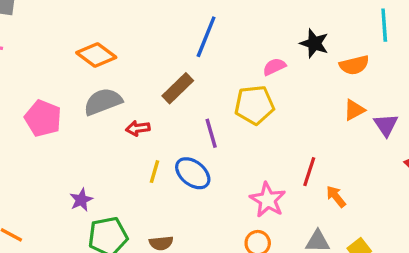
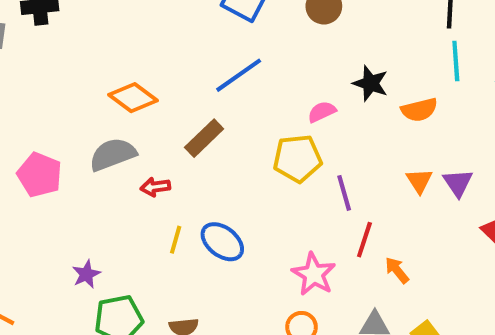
blue line: (206, 37) -> (239, 75), turned 33
orange diamond: (96, 55) -> (133, 98), moved
orange triangle: (354, 110) -> (419, 181), moved, turned -35
purple line: (211, 133) -> (344, 193), moved

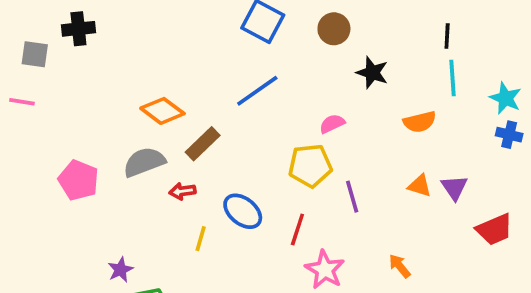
black star: (371, 83) -> (372, 73), moved
brown rectangle: (204, 138) -> (203, 144), moved
orange triangle: (419, 181) -> (420, 186), turned -40
red line: (364, 240) -> (297, 230), moved
blue ellipse: (222, 242) -> (243, 211), moved

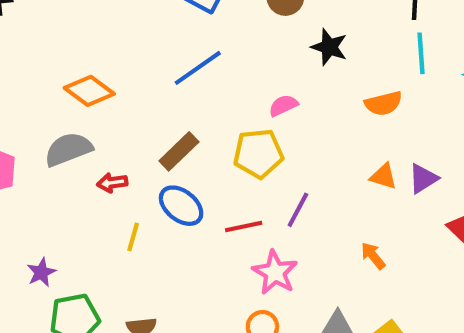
brown rectangle: (203, 144) -> (179, 151), moved
purple triangle: (454, 188) -> (423, 179), turned 32
purple line: (352, 197) -> (298, 210), moved, turned 44
red line: (297, 230) -> (244, 227), turned 60
orange arrow: (400, 266) -> (373, 256), moved

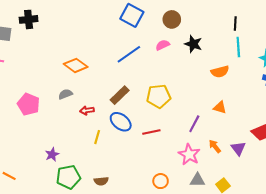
pink semicircle: (283, 105) -> (163, 45), moved
gray semicircle: (68, 149) -> (65, 94), size x0.6
purple triangle: (423, 179) -> (238, 148), moved, turned -35
purple line: (298, 210) -> (194, 124), moved
pink star: (275, 272) -> (189, 154), moved

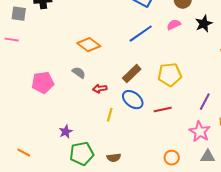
black star: (193, 44) -> (204, 24), turned 30
gray semicircle: (65, 94) -> (79, 73), turned 56
pink pentagon: (29, 104) -> (43, 83), turned -30

